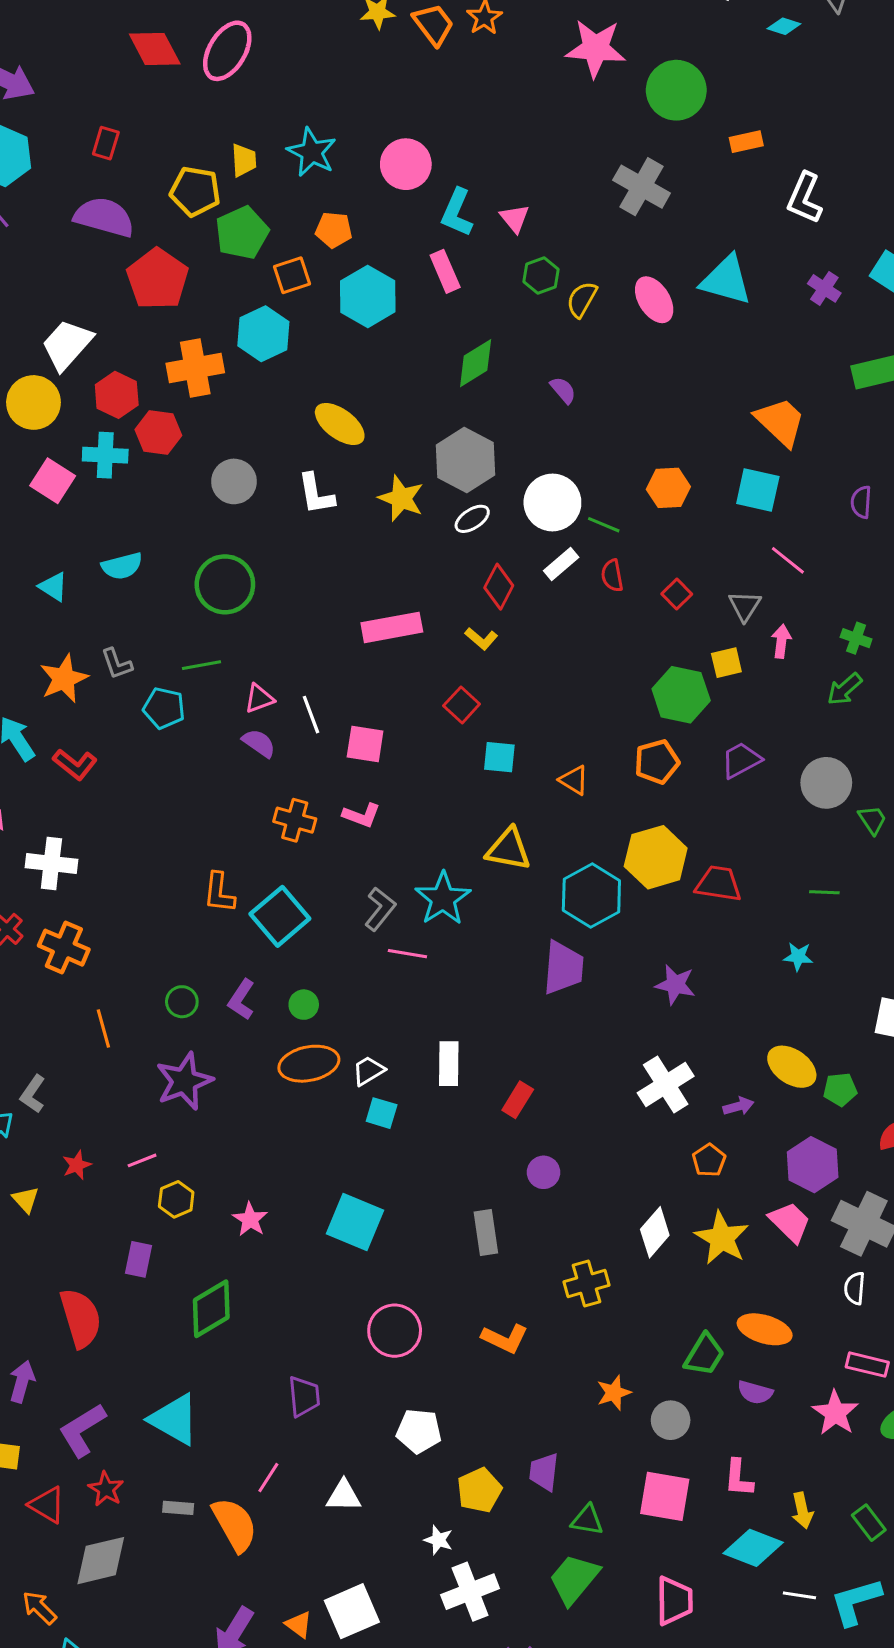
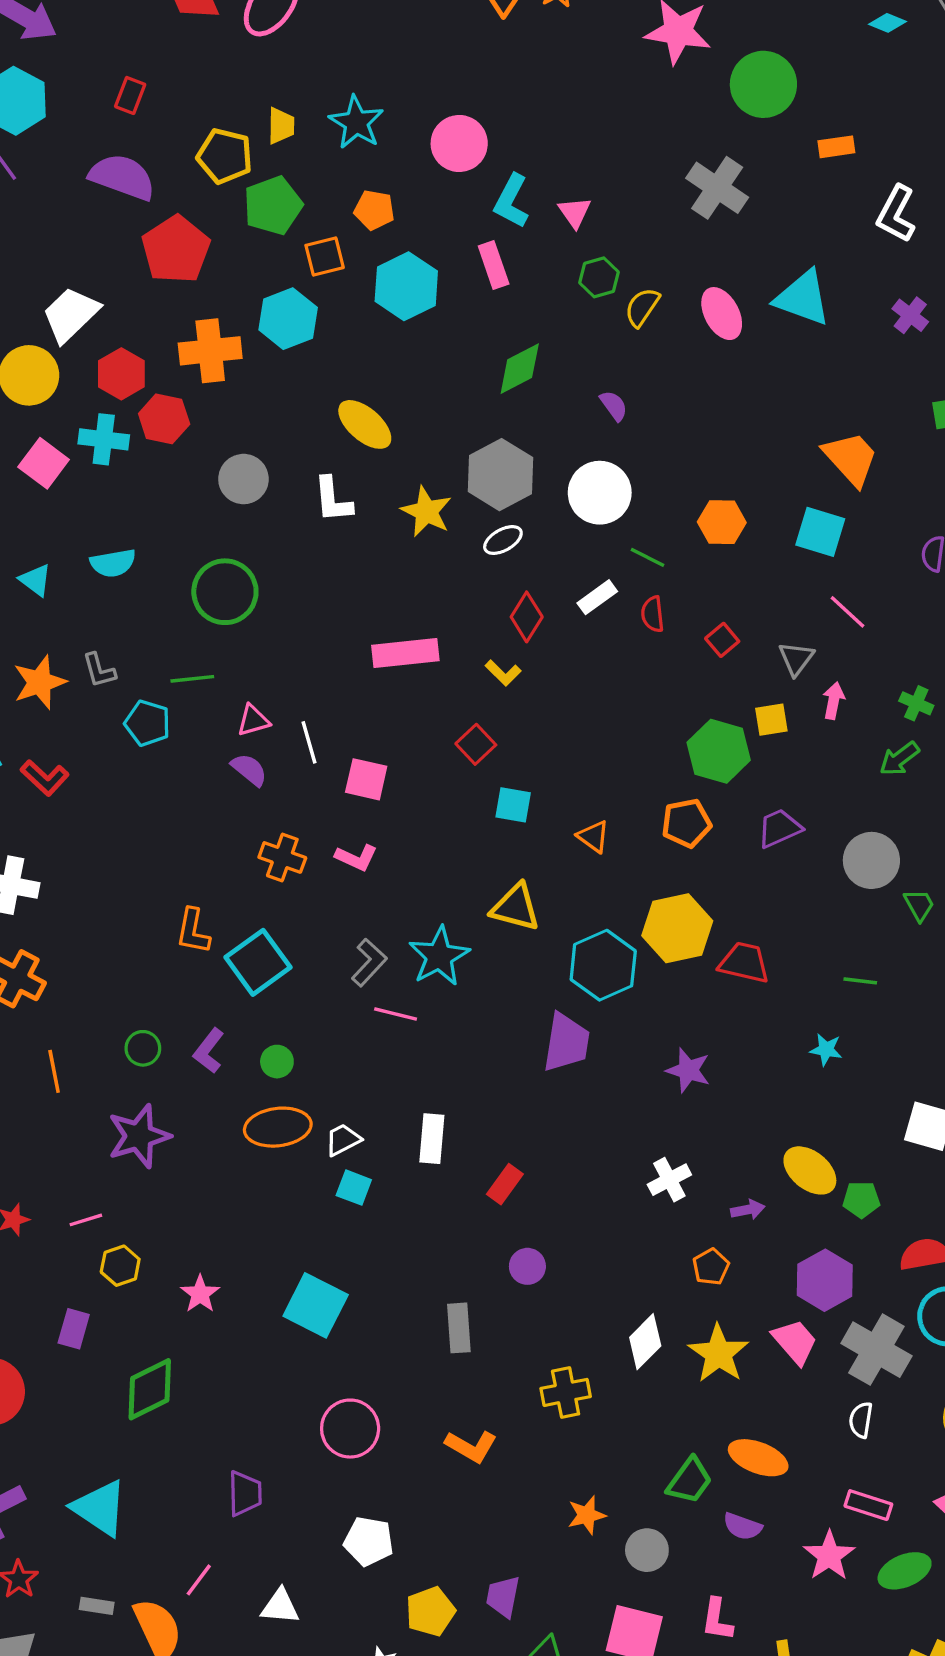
white circle: (552, 502) -> (600, 493), moved
white cross: (666, 1084) -> (669, 1180), size x0.7

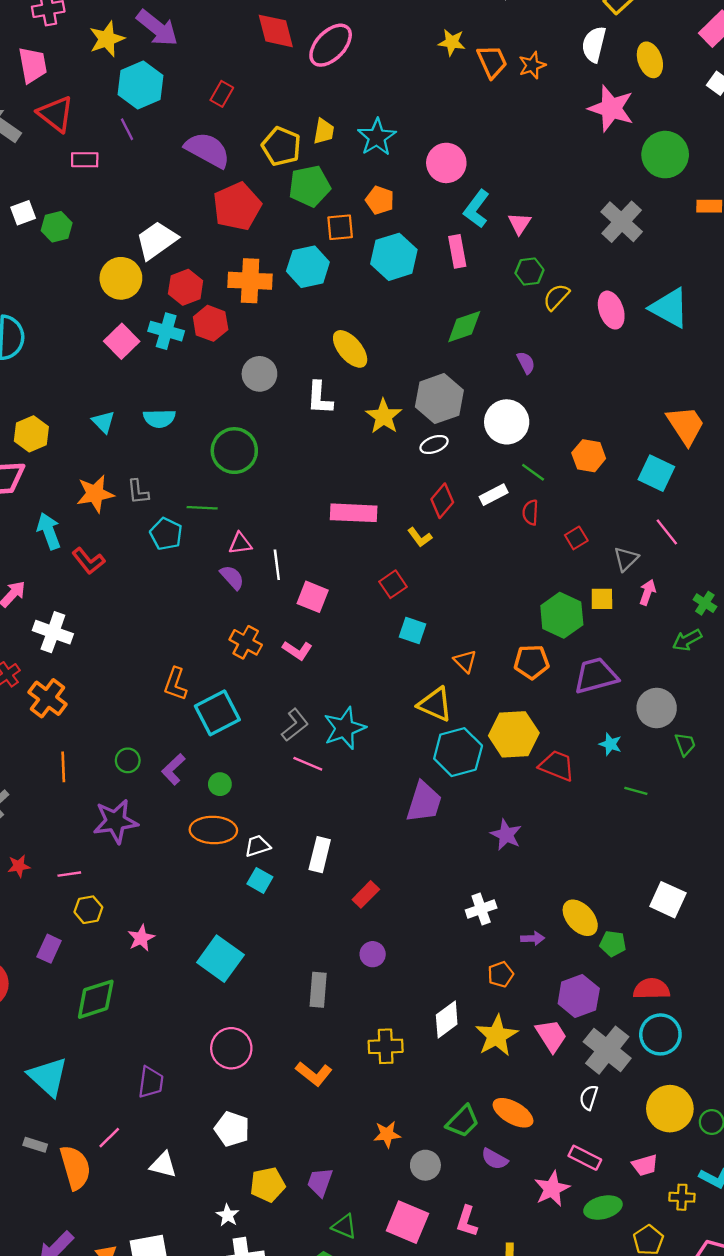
purple trapezoid: (779, 828) -> (596, 676), size x1.4
yellow triangle: (516, 907) -> (435, 704), moved
cyan star: (826, 1050) -> (610, 744), moved

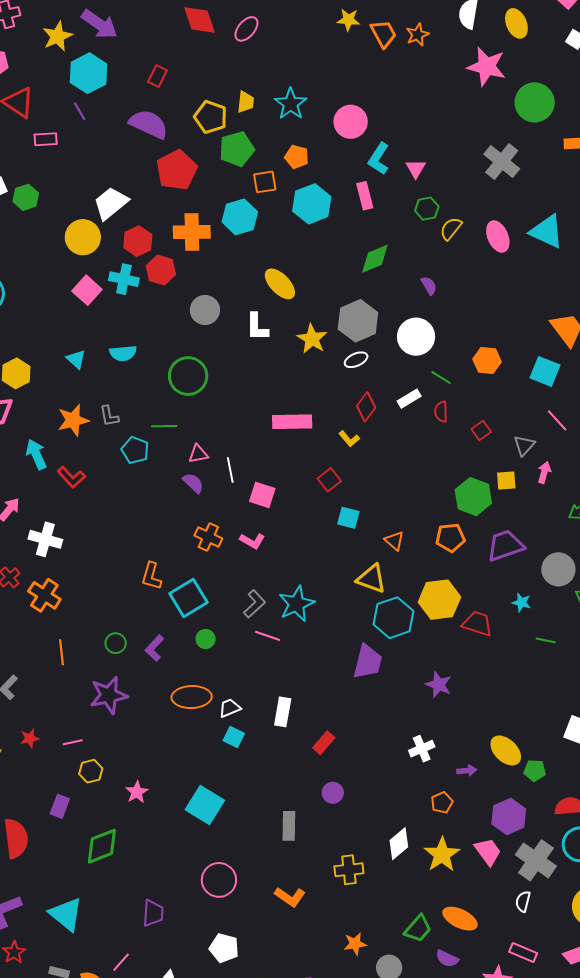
pink ellipse: (331, 45) -> (246, 29), size x0.7
green circle: (220, 784) -> (206, 639), moved

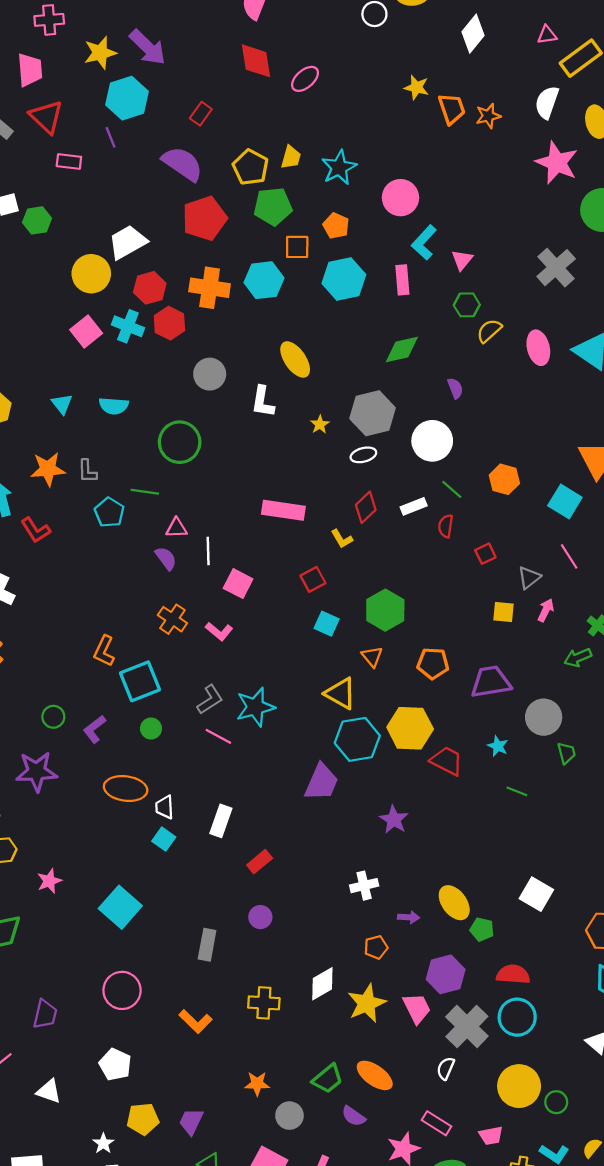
yellow star: (312, 339) -> (320, 424), size x0.6
green hexagon: (473, 497) -> (385, 610), moved
white trapezoid: (230, 708) -> (165, 807), turned -80

